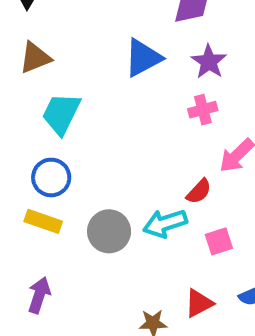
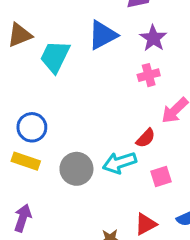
cyan trapezoid: (61, 114) -> (55, 57), moved

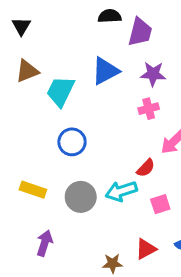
purple star: (153, 38) -> (153, 74), turned -30
blue circle: (32, 127) -> (72, 142), moved
purple arrow: (23, 218) -> (45, 243), moved

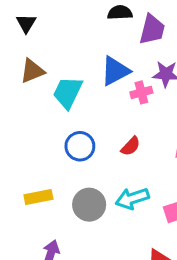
pink cross: (149, 109) -> (141, 92), moved
red semicircle: (146, 168) -> (131, 146), moved
yellow rectangle: (33, 190) -> (38, 197), turned -30

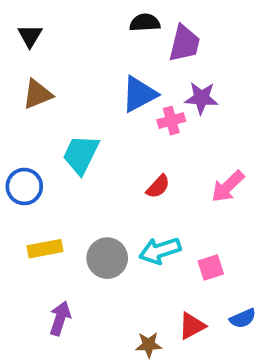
cyan trapezoid: (68, 92) -> (81, 154), moved
blue circle: (80, 146) -> (24, 187), moved

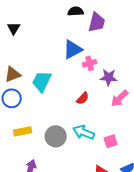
black triangle: (30, 36) -> (14, 28), moved
brown triangle: (37, 94) -> (13, 74), moved
purple star: (201, 98) -> (109, 77), moved
cyan arrow: (160, 251) -> (84, 132), turned 40

